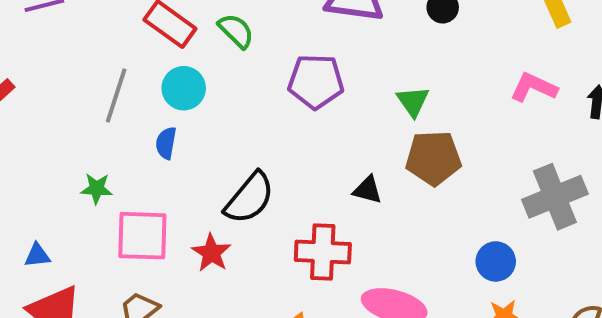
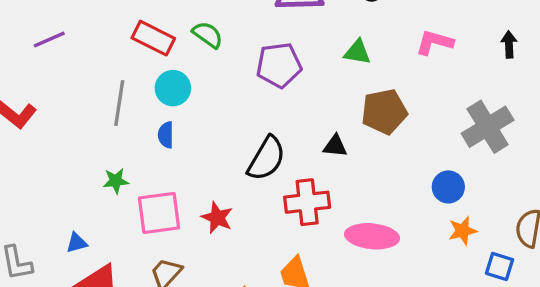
pink L-shape: (534, 87) -> (435, 42), moved
green triangle: (413, 101) -> (357, 52), moved, turned -36
black semicircle: (249, 198) -> (266, 158), moved

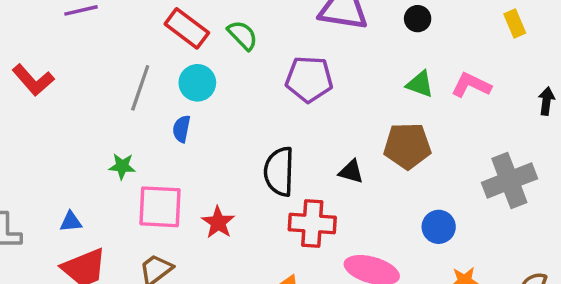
green triangle: (357, 52) -> (420, 84), moved
black semicircle: (266, 158) -> (279, 172), turned 141
blue circle: (448, 187) -> (439, 227), moved

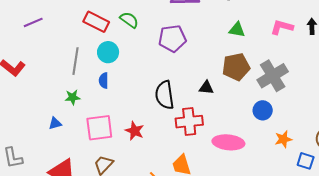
pink L-shape: (471, 85) -> (282, 27), moved
green star: (122, 166) -> (73, 97), moved
gray cross: (509, 181) -> (273, 76), moved
blue triangle: (71, 222) -> (55, 123), moved

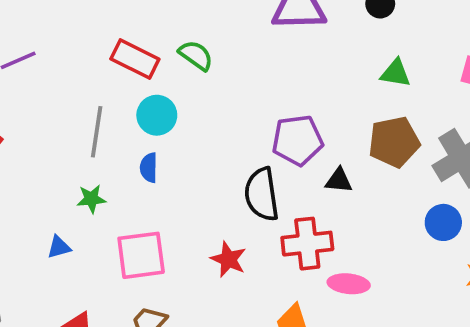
purple pentagon: (172, 38) -> (297, 140), moved
red star: (135, 131) -> (228, 259), moved
pink ellipse: (228, 142) -> (349, 284), moved, size x0.7

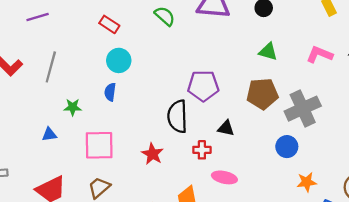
green semicircle: (196, 55) -> (165, 16), moved
red rectangle: (135, 59) -> (109, 24), size x0.7
gray line: (97, 132) -> (51, 67), moved
black triangle: (339, 180) -> (226, 128), moved
red cross: (307, 244) -> (202, 150), size x0.6

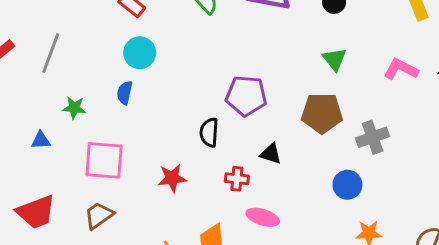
green triangle: (268, 52) -> (335, 59), turned 30
gray cross: (303, 109) -> (373, 137), size x0.7
black semicircle: (177, 116) -> (209, 132), size x0.7
red star: (152, 154) -> (172, 178), turned 30

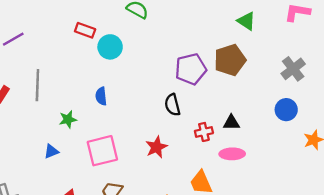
cyan circle: (140, 53) -> (110, 47), moved
brown pentagon: (322, 113) -> (230, 60), moved
black triangle: (271, 154) -> (231, 123), moved

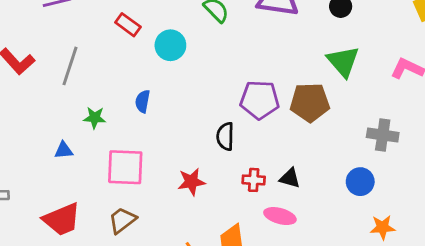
green triangle: (246, 21) -> (343, 61), size x1.4
red rectangle: (85, 30) -> (128, 25), moved
gray cross: (293, 69) -> (383, 135), turned 30

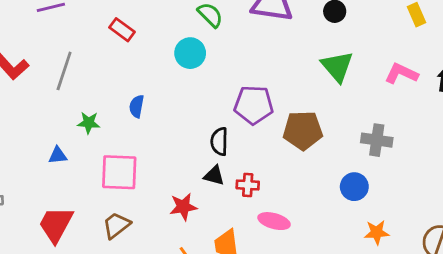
cyan circle: (170, 45) -> (190, 53), moved
brown pentagon: (310, 102) -> (303, 130), moved
black triangle: (290, 178) -> (214, 176), moved
red star: (191, 182) -> (183, 207), moved
red trapezoid: (62, 219) -> (56, 224), turned 141

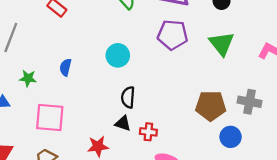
cyan circle: (190, 53) -> (118, 55), moved
purple pentagon: (254, 105) -> (173, 35), moved
brown pentagon: (303, 130) -> (211, 106), moved

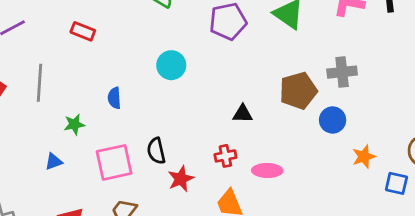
black semicircle: (128, 97) -> (156, 151), moved
black triangle: (123, 123) -> (243, 114), moved
red cross: (148, 132) -> (225, 156), moved

